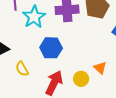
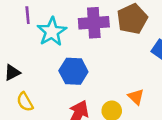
yellow semicircle: (22, 69) -> (25, 102), moved

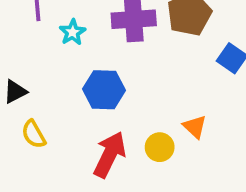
cyan star: (52, 32) -> (73, 32), size x0.6

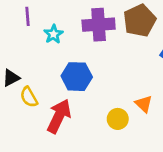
yellow semicircle: (34, 134) -> (29, 97), moved
red arrow: (110, 155) -> (59, 116), moved

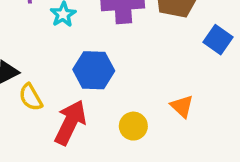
yellow circle: (118, 119) -> (133, 126), moved

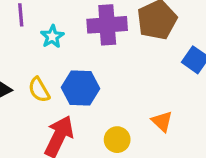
yellow semicircle: (31, 97) -> (39, 90), moved

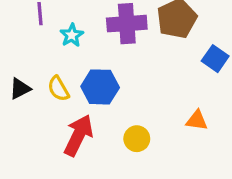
orange triangle: (162, 121) -> (197, 120), moved, turned -35

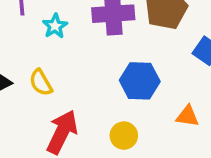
blue hexagon: (100, 87) -> (140, 81), moved

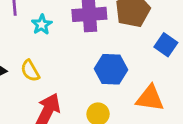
orange triangle: (187, 116) -> (150, 98), size x1.5

